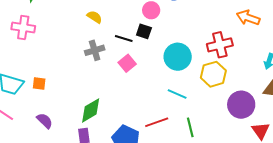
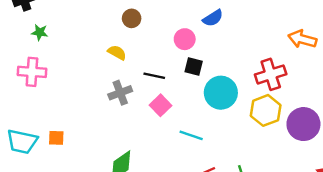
black square: (144, 31) -> (194, 66), moved
cyan line: (177, 94) -> (191, 135), moved
purple circle: (241, 105) -> (303, 124), moved

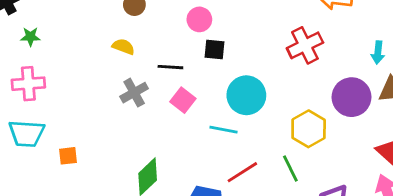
cyan circle: (221, 93) -> (246, 95), moved
yellow hexagon: (266, 110) -> (309, 129), moved
cyan trapezoid: (22, 141) -> (27, 133), moved

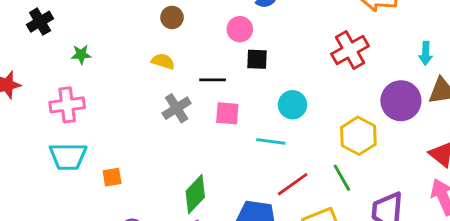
green star: (30, 37) -> (81, 54), moved
cyan circle: (246, 95) -> (292, 105), size x0.7
pink square: (183, 100) -> (227, 113), turned -30

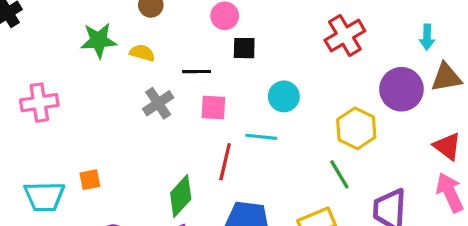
green star: (81, 54) -> (99, 40), moved, size x1.6
cyan trapezoid: (68, 156) -> (44, 197), moved
red line: (293, 184) -> (225, 162), moved, turned -40

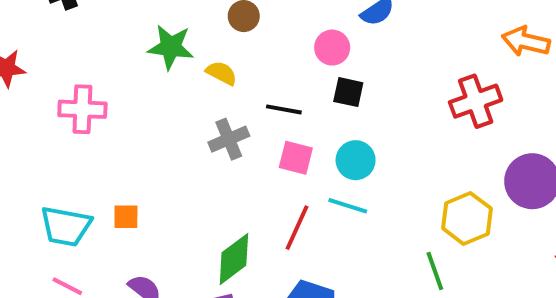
cyan circle: (284, 96) -> (356, 160), moved

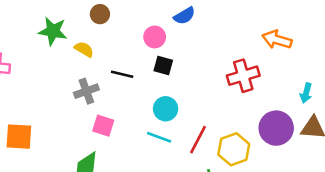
pink square: (296, 158) -> (103, 126), moved
orange square: (126, 217) -> (19, 137), size x1.6
red line: (297, 228) -> (198, 140), moved

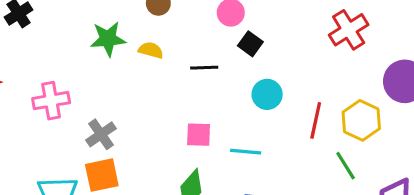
black square: (163, 66) -> (250, 44), turned 36
gray cross: (86, 91) -> (101, 134), moved
cyan line: (159, 137) -> (246, 152), moved

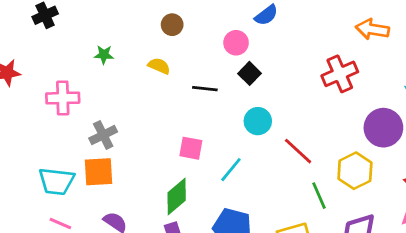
green star: (108, 39) -> (104, 55), moved, size x0.6
red line: (316, 120) -> (298, 151), turned -68
yellow hexagon: (361, 120) -> (355, 171), moved
cyan line: (246, 152) -> (231, 170), turned -64

